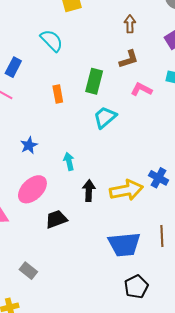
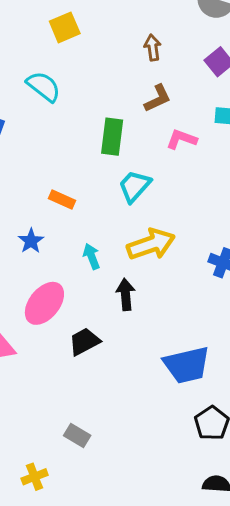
orange rectangle: (58, 94) -> (62, 199), moved, turned -48
yellow arrow: (126, 190) -> (151, 244), moved
gray rectangle: (28, 271) -> (77, 435), moved

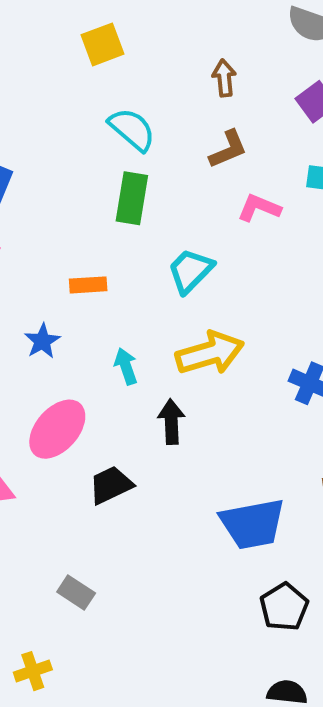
cyan semicircle: (44, 86) -> (132, 129), moved
green rectangle: (112, 137) -> (132, 198), moved
orange rectangle: (62, 199) -> (88, 285), turned -30
gray rectangle: (77, 435) -> (76, 592), moved

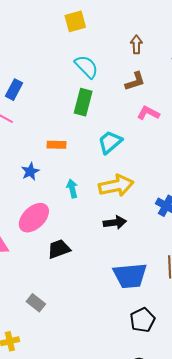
black arrow: (171, 422) -> (115, 222), moved, turned 80

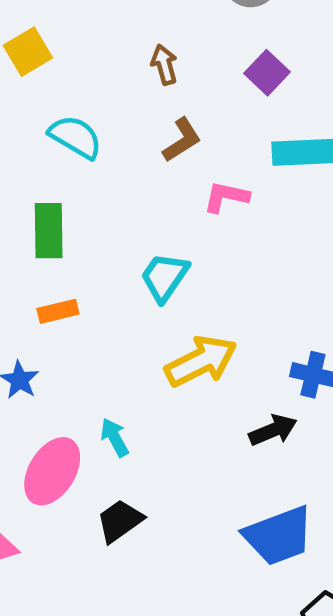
green rectangle: (83, 102) -> (49, 231), moved
cyan arrow: (72, 188) -> (115, 437), moved
black arrow: (115, 222) -> (273, 430), moved

